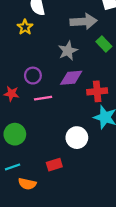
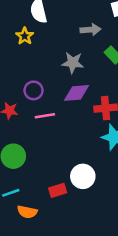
gray arrow: (84, 21) -> (90, 30), size x0.7
gray star: (68, 51) -> (73, 63), turned 30
white circle: (77, 138) -> (83, 176), moved

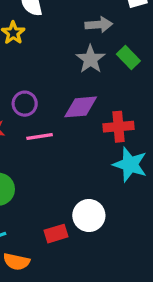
gray star: (73, 63) -> (91, 59), moved, turned 30

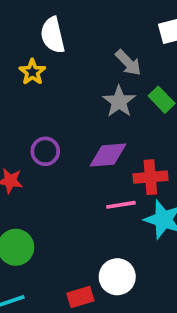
gray arrow: (99, 25) -> (128, 63), turned 50
pink line: (40, 137) -> (121, 205), moved

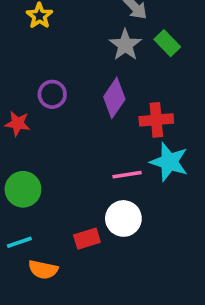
purple diamond: (108, 155) -> (114, 98), turned -51
pink line: (121, 205) -> (127, 175), moved

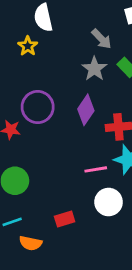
purple circle: (52, 94) -> (38, 107), size x1.5
white circle: (123, 218) -> (109, 202), moved

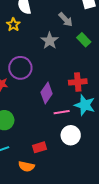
gray star: (94, 69) -> (50, 41), moved
purple diamond: (86, 110) -> (47, 93), moved
orange semicircle: (31, 243) -> (26, 166), moved

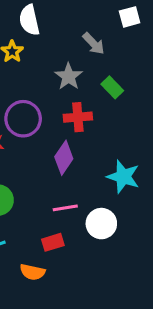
green rectangle: (84, 40) -> (112, 87), moved
red cross: (78, 82) -> (78, 117), moved
pink line: (62, 112) -> (65, 208), moved

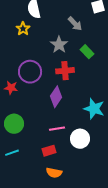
orange semicircle: (32, 272) -> (54, 173), moved

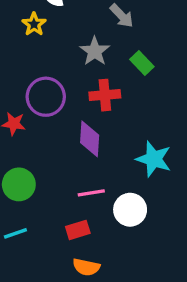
purple diamond: (56, 97) -> (90, 139), turned -30

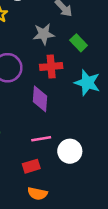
gray star: (95, 51) -> (44, 34), turned 30
cyan star: (154, 159) -> (87, 83), moved

